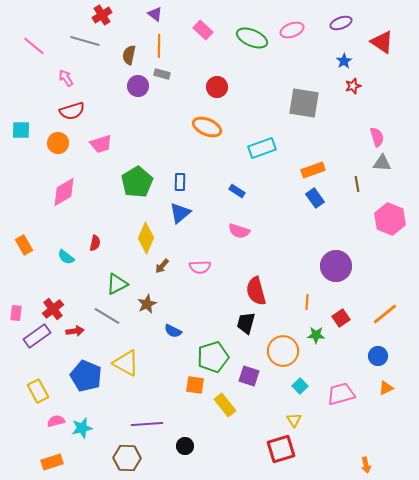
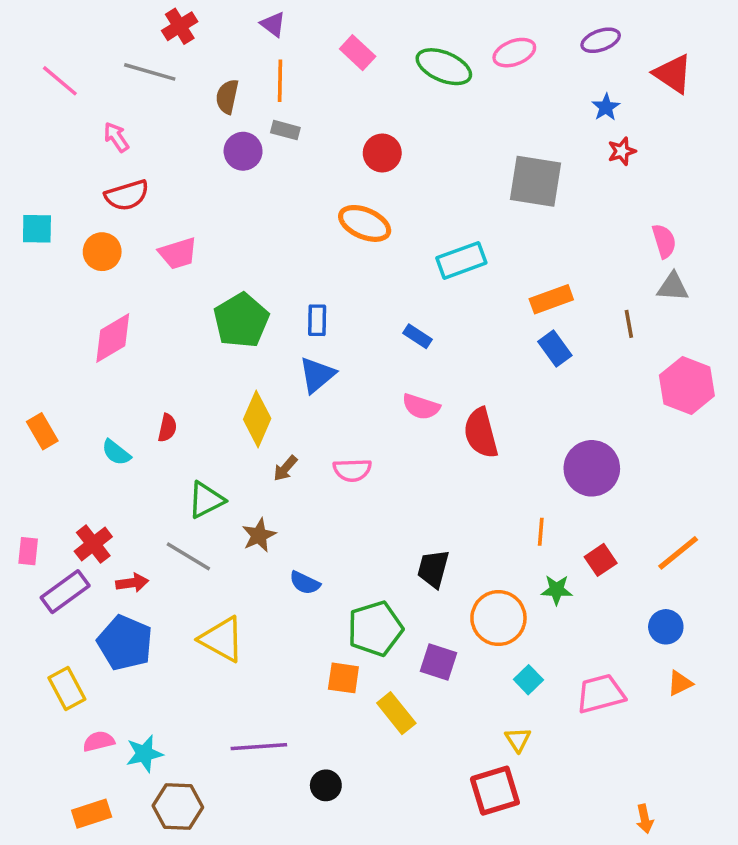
red semicircle: (256, 291) -> (481, 433), moved
blue pentagon: (86, 376) -> (125, 643), moved
brown hexagon: (127, 458) -> (178, 807), moved

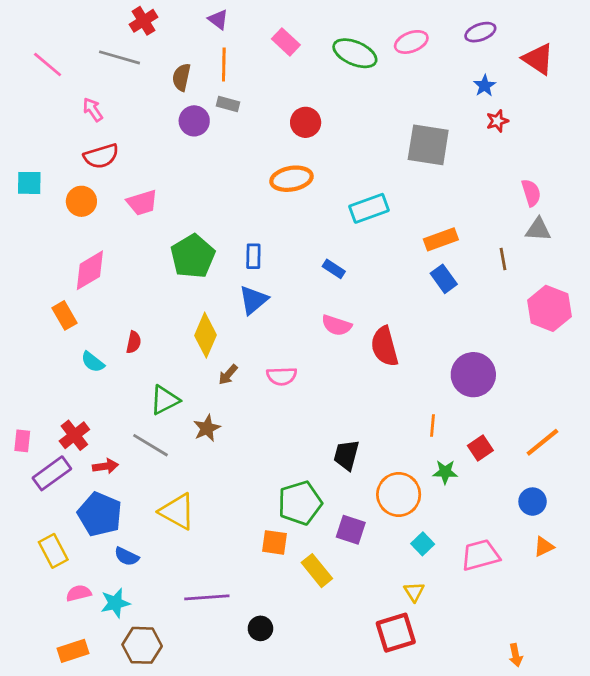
orange ellipse: (365, 223) -> (291, 179), turned -33
orange rectangle: (42, 431) -> (65, 315), moved
blue semicircle: (305, 583) -> (127, 557), moved

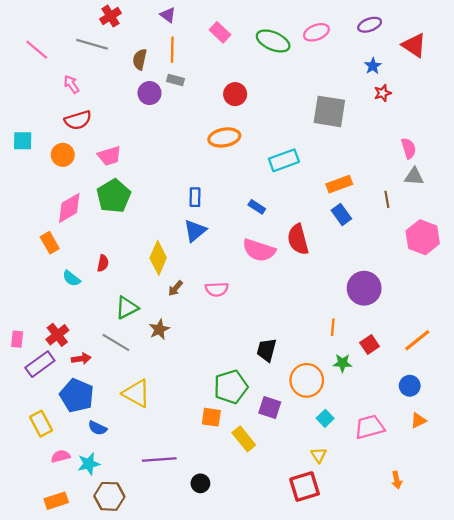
green pentagon: (193, 256) -> (114, 196), moved
pink semicircle: (337, 325) -> (259, 250), size x1.4
red semicircle: (385, 346) -> (298, 239), moved
orange arrow: (516, 655) -> (397, 480), moved

